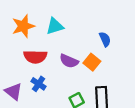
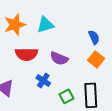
orange square: (92, 62) -> (96, 59), moved
blue cross: (39, 84) -> (43, 81), moved

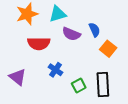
blue semicircle: (94, 37) -> (94, 30), moved
purple semicircle: (59, 58) -> (71, 34), moved

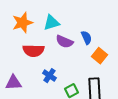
purple triangle: (18, 77) -> (13, 83), turned -42

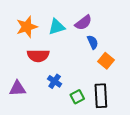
purple semicircle: (64, 42) -> (83, 23), moved, turned -60

